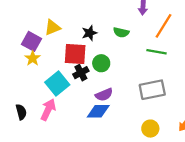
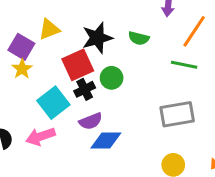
black star: (89, 33) -> (97, 38), size x1.5
red square: (75, 54) -> (78, 65), turned -30
purple semicircle: (104, 95) -> (91, 121), moved
pink arrow: (48, 110) -> (40, 136), turned -135

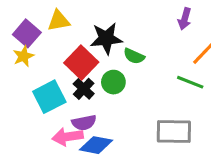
green semicircle: (139, 38) -> (134, 56), moved
red square: (78, 65) -> (81, 62), turned -32
black cross: (85, 89) -> (84, 89), turned -30
pink arrow: (40, 136) -> (67, 137), moved

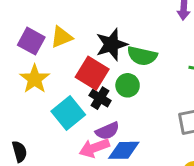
purple square: (27, 33) -> (31, 41), moved
yellow star: (23, 56) -> (35, 79), size x1.4
green semicircle: (134, 56) -> (142, 56), size x1.4

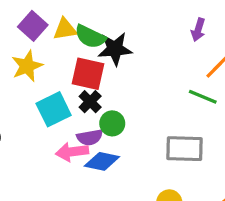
green semicircle: (142, 56) -> (90, 37), moved
red square: (92, 73) -> (88, 74), turned -32
green circle: (128, 85) -> (112, 123), moved

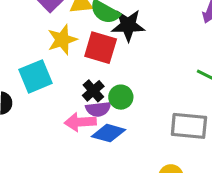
yellow star: (27, 66) -> (62, 40), moved
black cross: (90, 102) -> (93, 91), moved
cyan square: (54, 109) -> (35, 76), moved

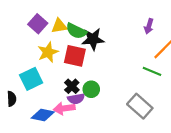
gray rectangle: (189, 126) -> (140, 106), turned 40
blue diamond: (108, 133) -> (43, 115), moved

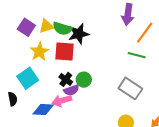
purple arrow: (149, 26) -> (128, 14), size x1.5

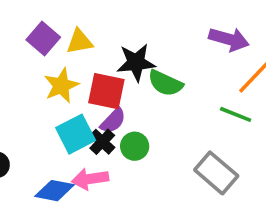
purple arrow: (128, 14) -> (229, 39), turned -90
green semicircle: (62, 29) -> (165, 83), moved
cyan square: (28, 78) -> (76, 134), moved
purple semicircle: (71, 90) -> (113, 121), moved, turned -35

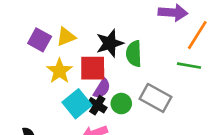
green semicircle: (165, 83) -> (134, 54), turned 75
gray rectangle: (216, 173) -> (155, 98), moved

